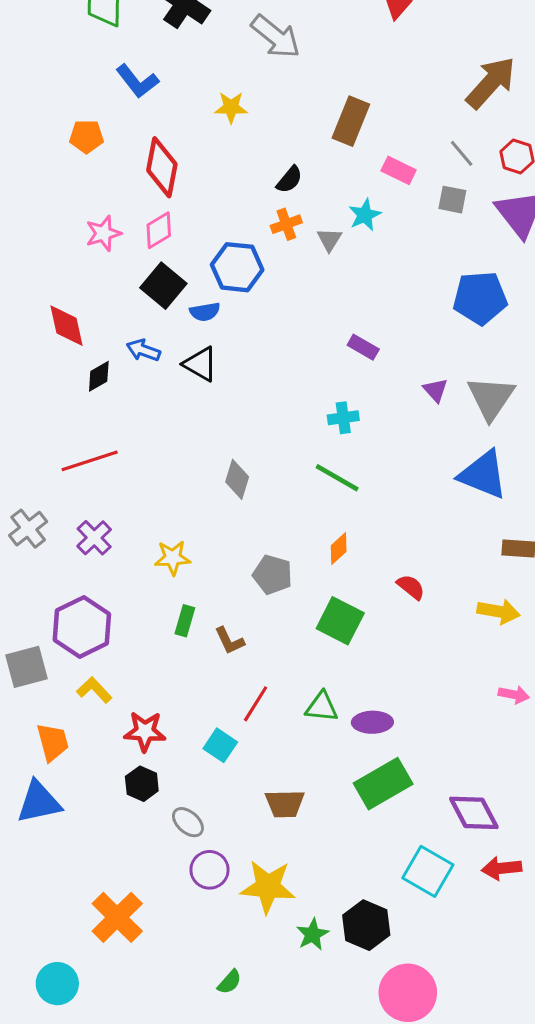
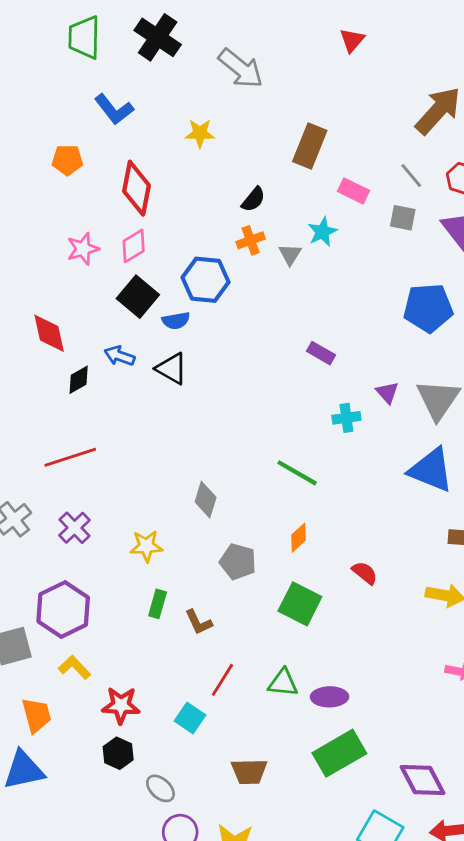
cyan cross: (343, 418) -> (346, 418), moved
gray diamond: (237, 479) -> (206, 500), moved

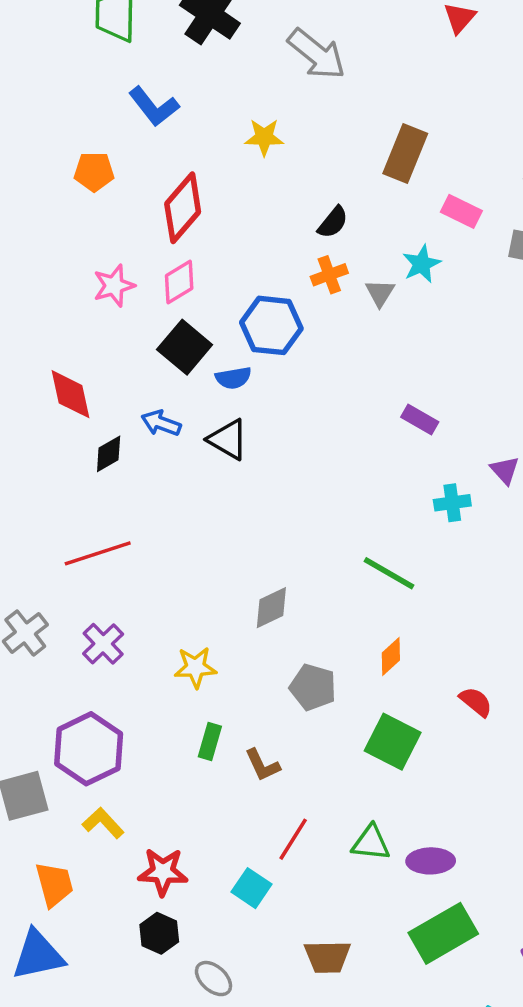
red diamond: (136, 188) -> (183, 208), turned 30
gray diamond: (206, 500) -> (271, 608), turned 48

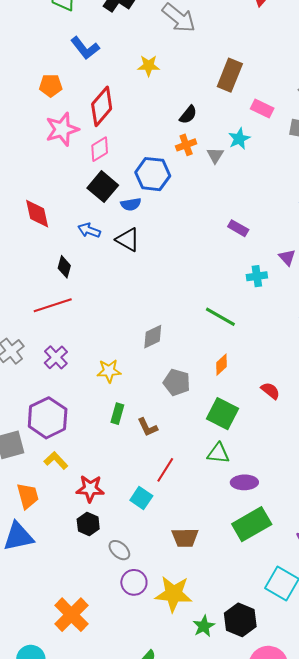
pink star: (114, 286) -> (62, 129), moved, size x1.4
black diamond: (109, 454) -> (64, 267), moved, turned -45
green triangle: (371, 843) -> (218, 453), moved

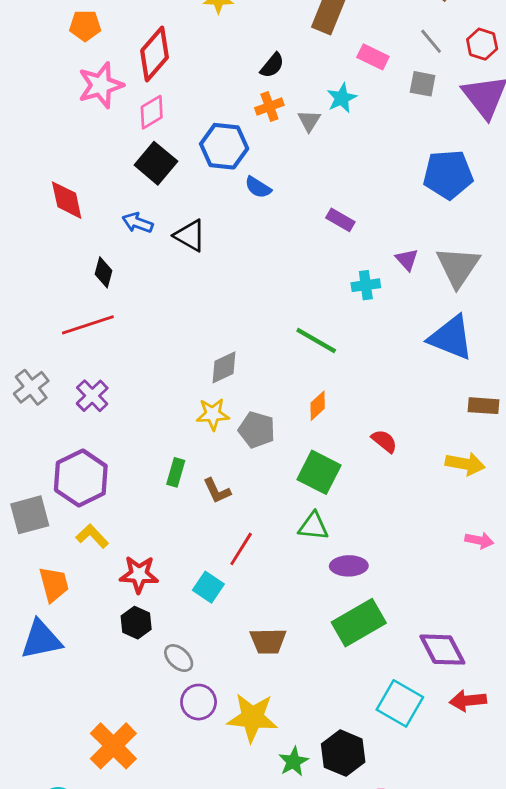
blue semicircle: (131, 204) -> (258, 187), moved, turned 42
yellow star: (109, 371) -> (213, 414), moved

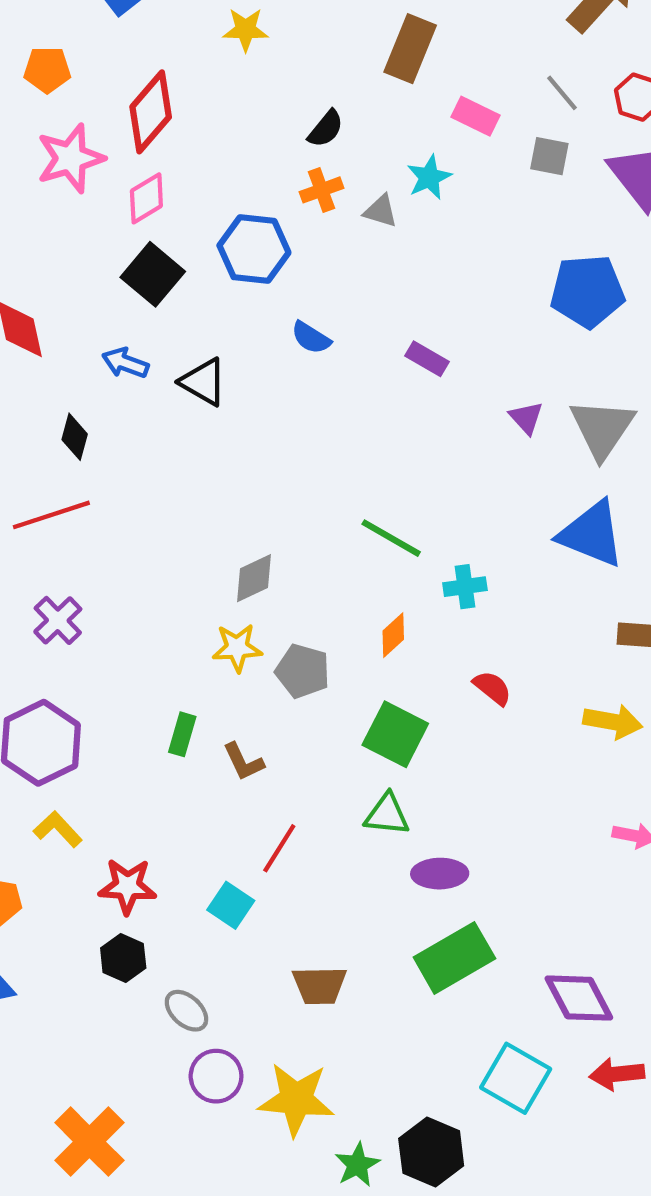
gray triangle: (309, 121) -> (381, 211), turned -45
blue semicircle: (258, 187) -> (311, 338), moved
cyan cross: (366, 285) -> (465, 587), moved

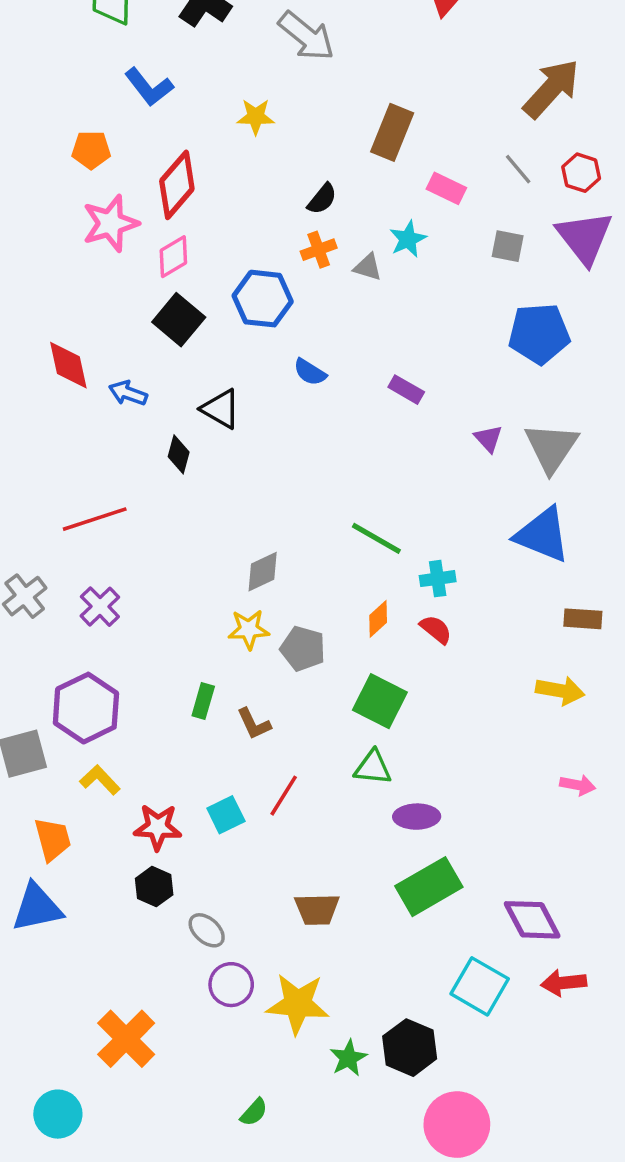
gray square: (549, 156) -> (508, 246), moved
blue arrow: (125, 363) -> (128, 393), moved
black diamond: (75, 437) -> (179, 454), moved
red semicircle: (492, 688) -> (436, 629), moved
cyan square: (231, 905) -> (226, 815), moved, turned 30

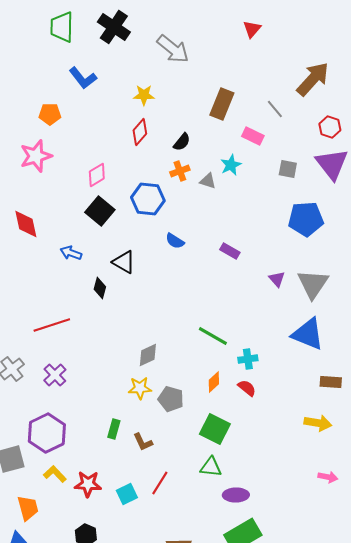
gray line: (518, 169) -> (275, 109), moved
red diamond: (177, 185) -> (140, 132), moved, size x0.7
pink star: (110, 223) -> (36, 156), moved
red diamond: (68, 365) -> (26, 224), moved
red star: (158, 827) -> (88, 484), moved

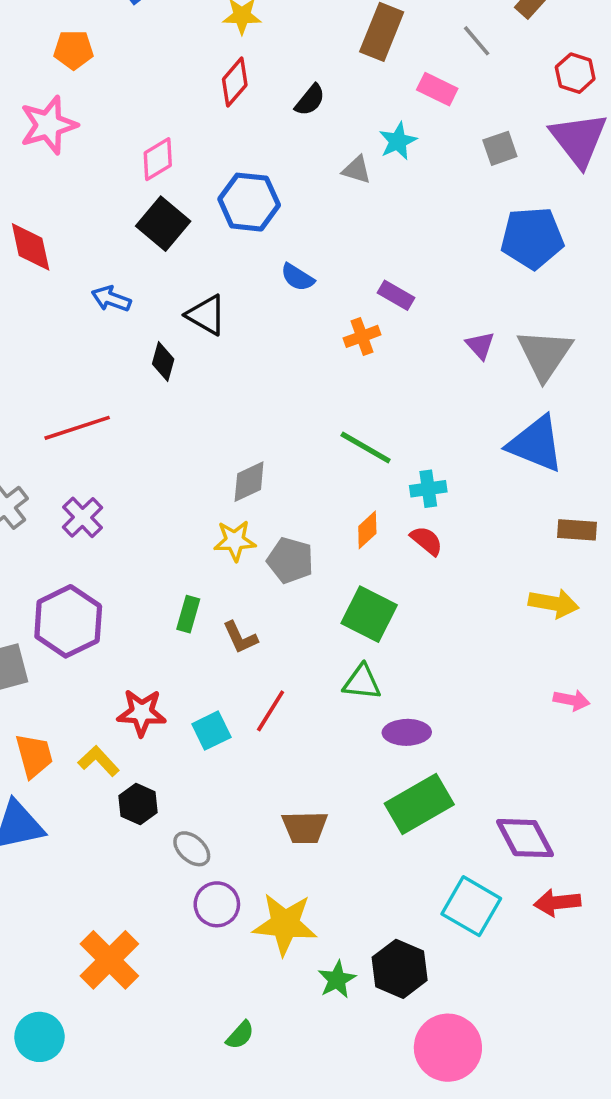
gray square: (288, 169) -> (500, 148), turned -30
orange cross: (180, 171) -> (362, 336), moved
yellow L-shape: (55, 474) -> (99, 761), moved

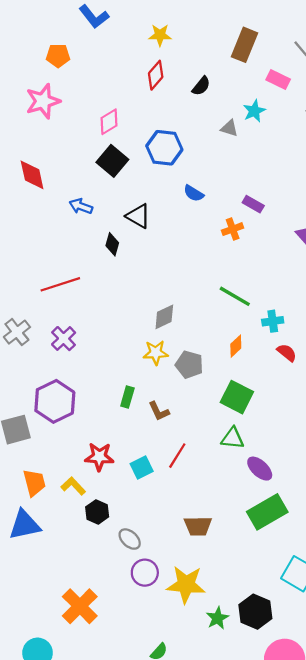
red semicircle: (426, 541) -> (287, 353), moved
purple ellipse: (407, 732) -> (260, 469), turned 44

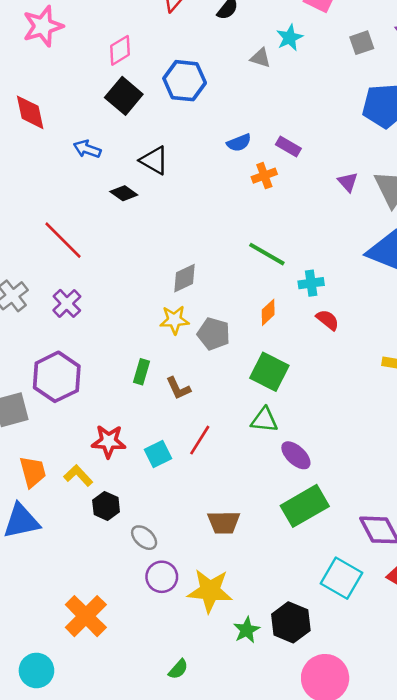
blue semicircle: (194, 193) -> (239, 143), moved, turned -54
black diamond: (112, 244) -> (124, 193), turned -70
red line: (60, 284) -> (63, 240), turned 63

